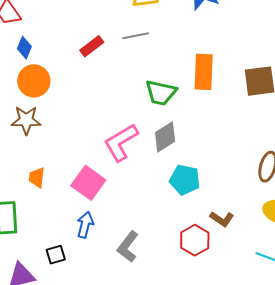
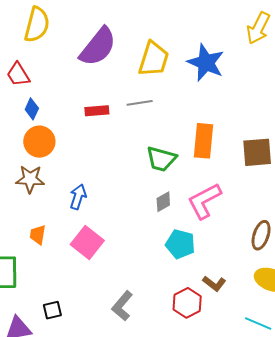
red rectangle: (92, 46) -> (97, 111), turned 30
gray diamond: (165, 137) -> (163, 202), size x0.7
pink L-shape: (121, 142) -> (204, 201), moved
blue arrow: (85, 225) -> (78, 197), moved

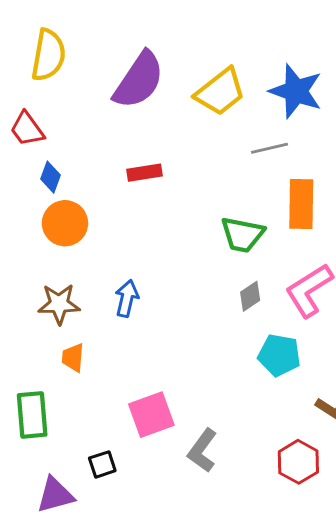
yellow trapezoid: (154, 59) -> (220, 92), turned 39
gray line: (140, 103) -> (269, 148), moved
brown star: (30, 179) -> (59, 304), moved
pink square: (87, 242) -> (151, 415), moved, turned 36
red hexagon: (187, 303) -> (298, 462), moved

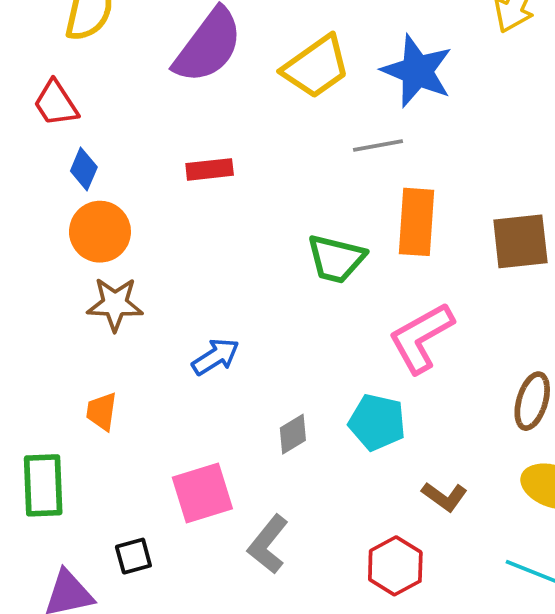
gray diamond: (250, 296) -> (293, 434), moved
blue arrow: (127, 298) -> (216, 357), moved, turned 42
brown star: (59, 304) -> (115, 304), moved

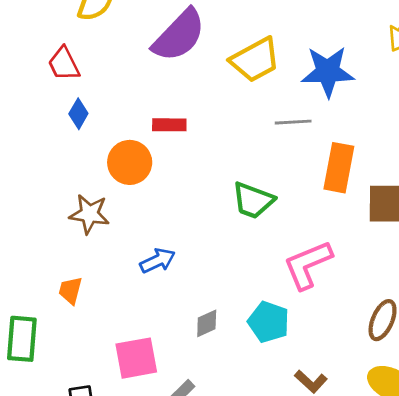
blue star: (417, 71) -> (328, 72), turned -30
orange rectangle: (417, 222) -> (339, 168), moved
orange circle: (100, 232) -> (130, 162), moved

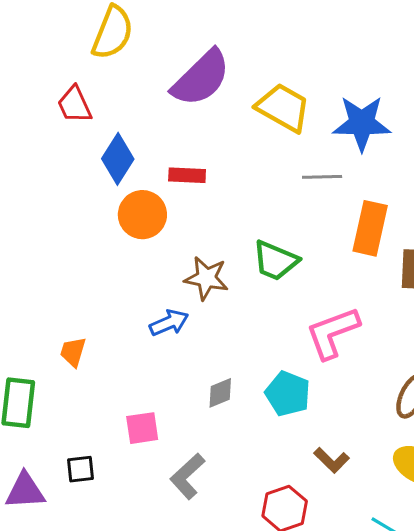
yellow trapezoid: (255, 60) -> (283, 108), turned -124
blue diamond: (78, 114) -> (118, 159), moved, size x1.5
brown star: (89, 214) -> (206, 278), moved
pink square: (136, 358) -> (142, 428), size x0.7

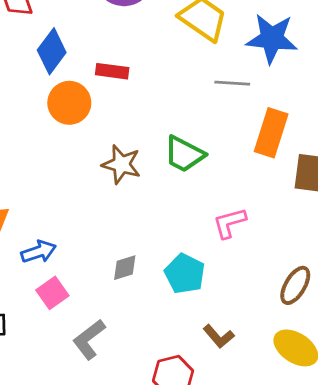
blue arrow: (169, 323) -> (39, 252), moved
pink L-shape: (333, 333) -> (229, 223), size x0.7
pink square: (142, 428) -> (52, 293), turned -32

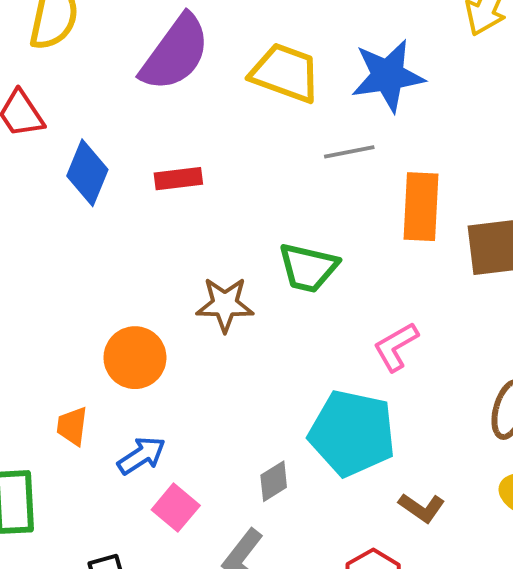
orange circle: (69, 103) -> (135, 358), moved
gray diamond: (125, 268) -> (274, 481), moved
cyan pentagon: (185, 274) -> (352, 433), size x1.5

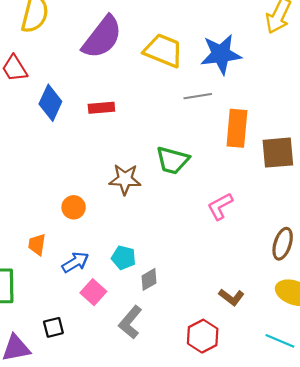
orange circle: (135, 358) -> (74, 207), size x0.7
cyan pentagon: (352, 433) -> (124, 258), moved, size x0.5

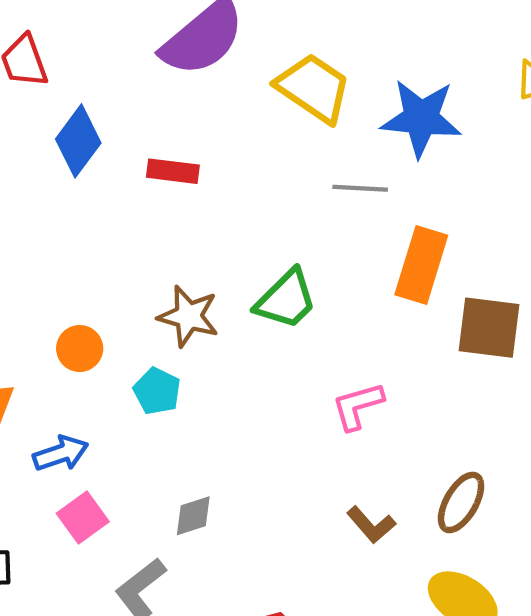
green trapezoid: (172, 160) -> (286, 300), turned -72
cyan pentagon: (124, 258) -> (157, 391), moved
brown L-shape: (231, 297) -> (371, 525), moved

